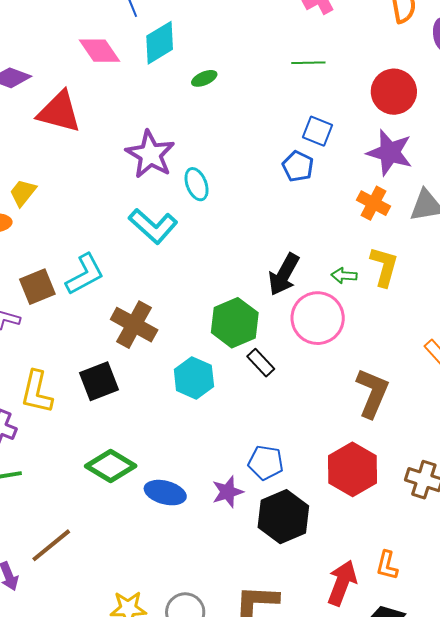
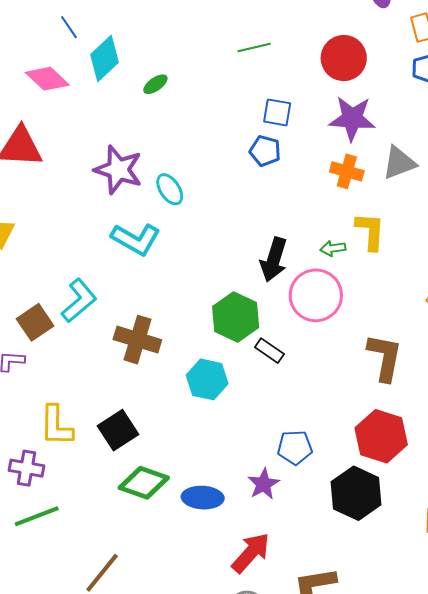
black square: (99, 381) -> (118, 430), moved
black hexagon: (283, 517) -> (356, 493), moved
red arrow: (342, 583) -> (251, 553), moved, turned 33

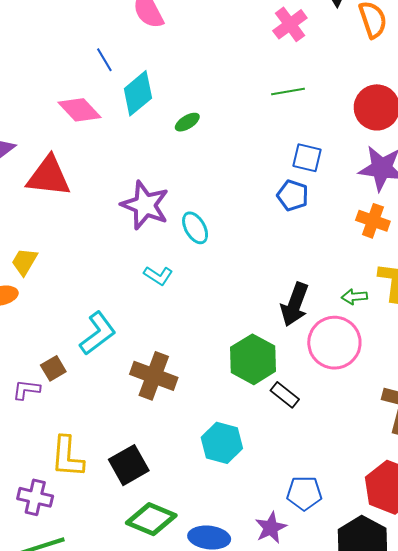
cyan L-shape: (136, 239) -> (158, 276), size x0.6
brown square: (35, 322) -> (53, 368), moved, size x0.7
cyan hexagon: (207, 379) -> (222, 443), moved

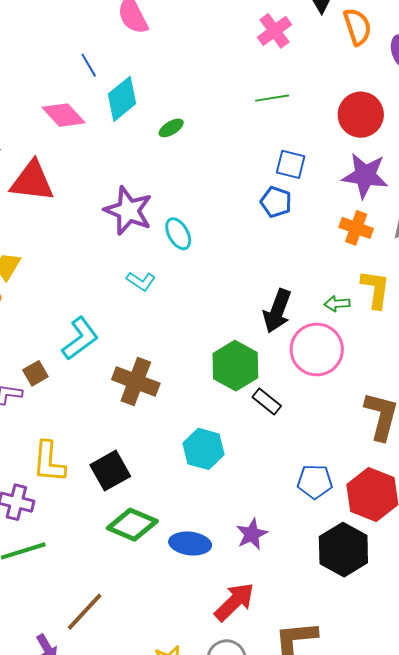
blue pentagon: (304, 493) -> (315, 482), moved

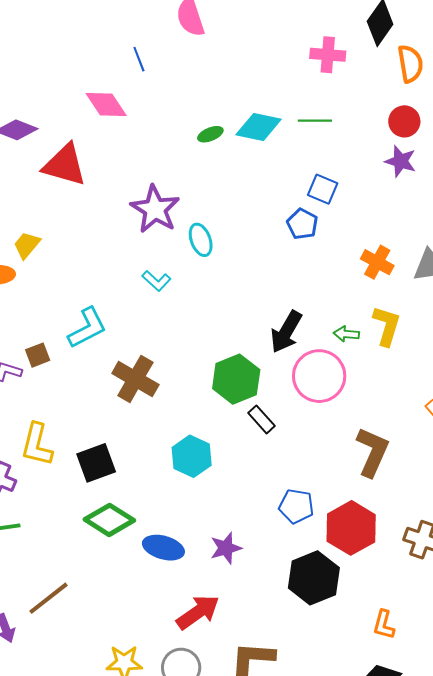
pink cross: (274, 31) -> (328, 55), turned 32
cyan diamond: (122, 99) -> (259, 127), moved, turned 42
red circle: (361, 115) -> (404, 121), moved, size x0.7
purple star: (365, 176) -> (401, 161), moved, size x0.7

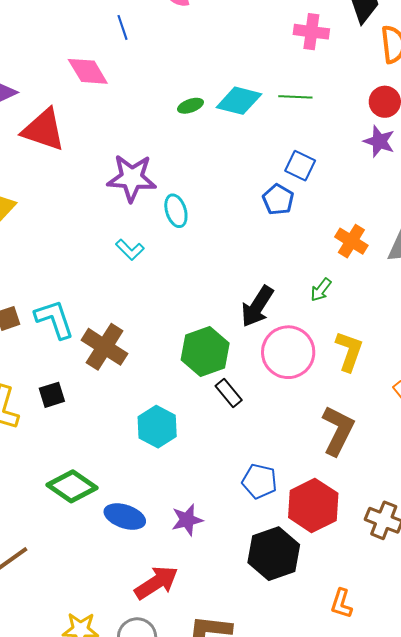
purple star: (155, 209) -> (132, 178), turned -30
yellow L-shape: (387, 326) -> (349, 351), moved
cyan L-shape: (87, 328) -> (54, 319), moved, turned -84
green arrow: (346, 334) -> (321, 290), moved, turned -60
black square: (96, 463) -> (52, 395), moved, size x0.7

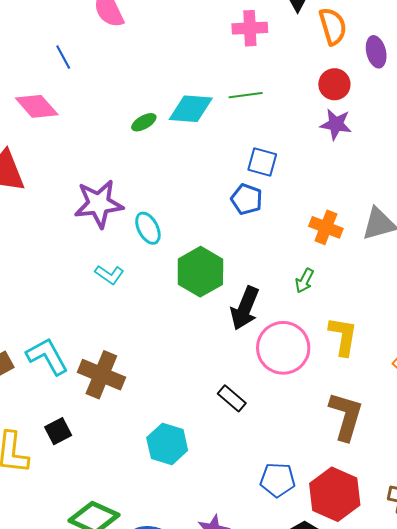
green hexagon: (205, 352) -> (200, 272), moved

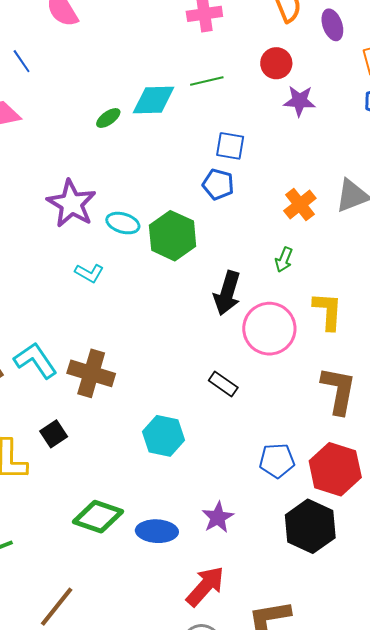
red circle: (334, 84) -> (276, 63), moved
purple star: (99, 204) -> (71, 204), turned -30
orange cross: (326, 227) -> (300, 205), turned 36
cyan ellipse: (148, 228) -> (123, 223), turned -40
green hexagon: (200, 272) -> (173, 236), moved

